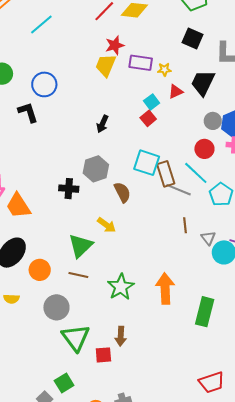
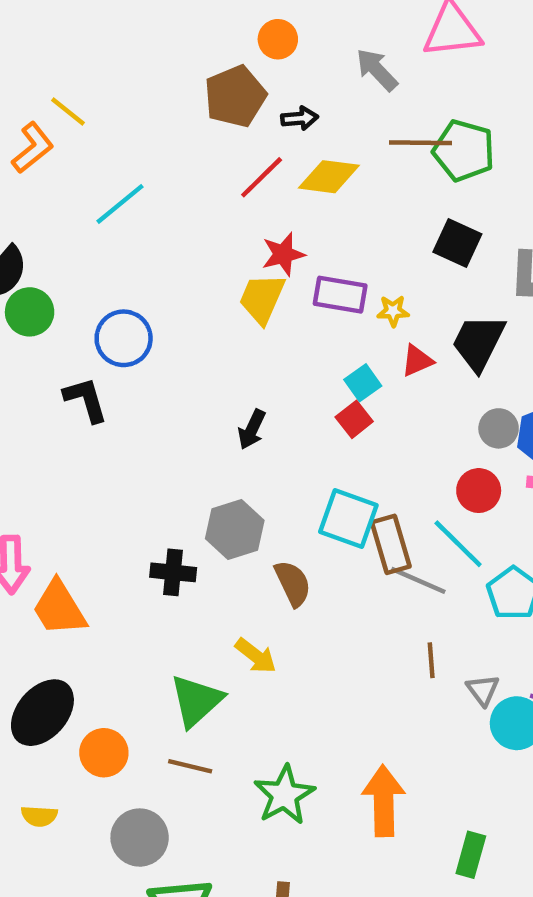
green rectangle: (205, 312) -> (471, 855), size x0.7

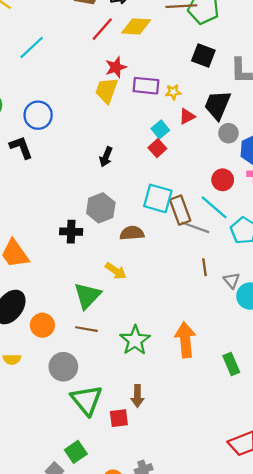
gray circle: (499, 428) -> (228, 133), moved
brown semicircle: (293, 583) -> (132, 233), turned -65
green rectangle: (471, 855) -> (231, 364), turned -35

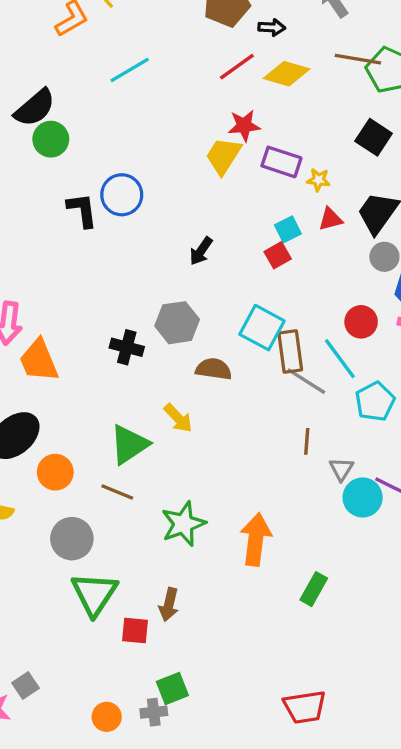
blue circle: (38, 115) -> (122, 195), moved
green rectangle: (231, 364) -> (314, 589), turned 40
green square: (76, 452) -> (172, 688), moved

